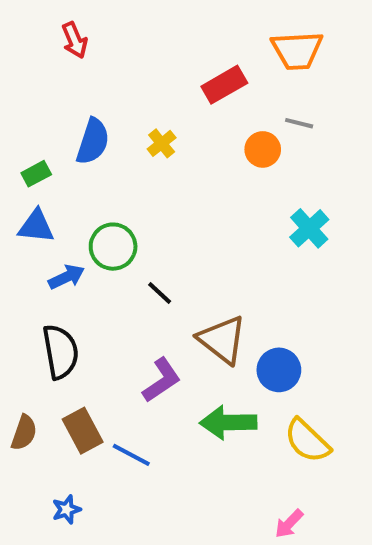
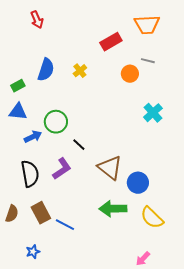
purple L-shape: (162, 380) -> (62, 169), moved

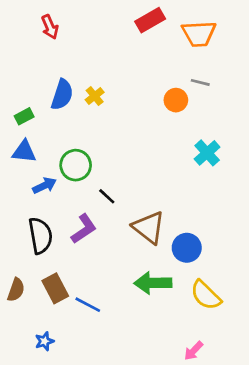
red rectangle: (111, 42) -> (150, 20), moved
yellow cross: (80, 71) -> (95, 96), moved

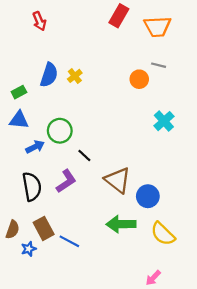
red rectangle: (150, 20) -> (119, 16), turned -30
blue star: (44, 341) -> (29, 249), moved

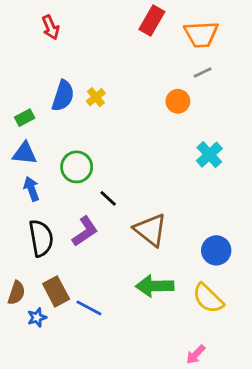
gray line: (159, 65) -> (203, 73), moved, turned -40
blue arrow: (35, 147) -> (31, 189), moved, turned -84
blue circle: (148, 196) -> (216, 250), moved

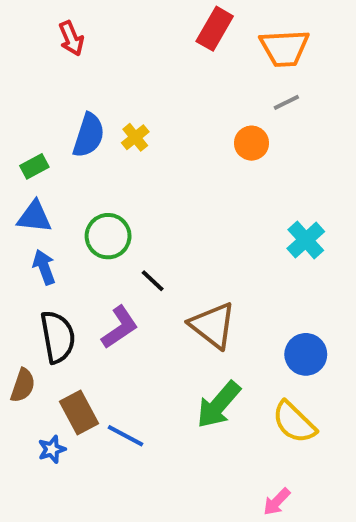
cyan cross: (209, 155) -> (306, 240), moved
green arrow: (155, 286) -> (219, 405), turned -48
brown semicircle: (16, 293) -> (23, 385), moved

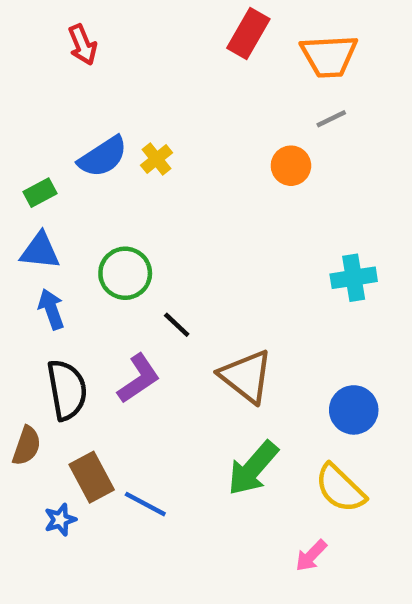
blue semicircle: (89, 135) -> (103, 157), turned 39
cyan cross: (306, 240) -> (354, 278), turned 33
pink arrow: (277, 502) -> (311, 556), moved

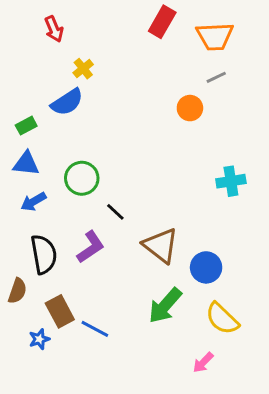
yellow cross: (157, 159) -> (83, 69), moved
blue arrow: (51, 309) -> (33, 202), turned -100
blue circle: (354, 410) -> (206, 267), moved

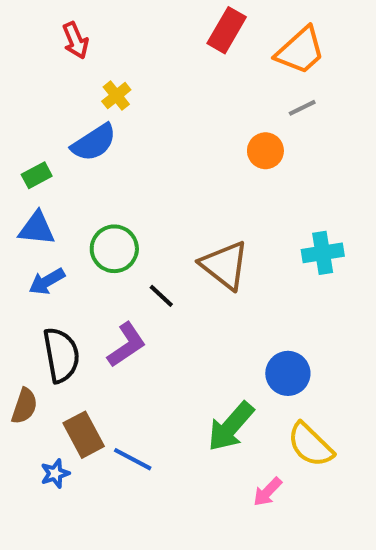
orange trapezoid: (215, 36) -> (300, 51), turned -39
brown triangle: (161, 246) -> (225, 265), moved
pink arrow: (203, 363) -> (268, 492), moved

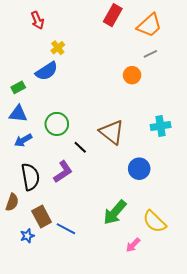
blue circle: (288, 373) -> (139, 169), moved

